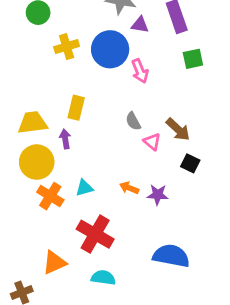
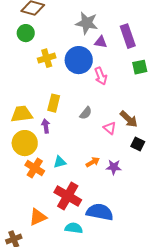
gray semicircle: (133, 121) -> (86, 113), moved, turned -112
orange arrow: (129, 188) -> (93, 162), turned 128
blue semicircle: (171, 256) -> (100, 212), moved

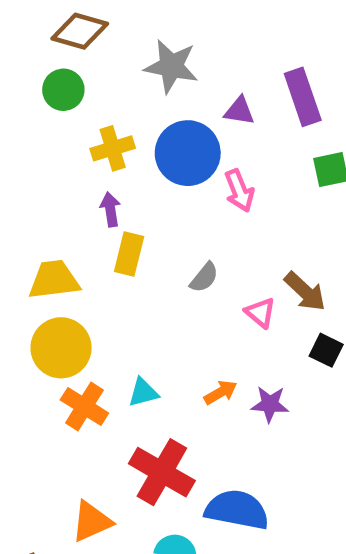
gray star: (87, 23) -> (171, 66), moved
purple arrow: (46, 126) -> (110, 209), moved

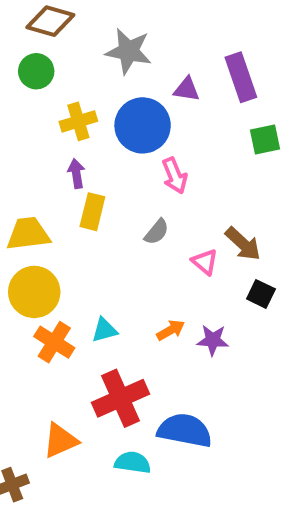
pink arrow: (239, 191) -> (175, 176), moved
red cross: (162, 472) -> (120, 398), turned 36

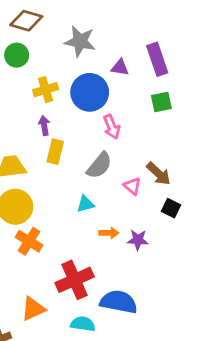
green square: (265, 139) -> (161, 102), moved
gray semicircle: (157, 232) -> (99, 165), size x1.5
cyan triangle: (104, 330) -> (86, 204), moved
orange arrow: (171, 330) -> (109, 233), turned 30

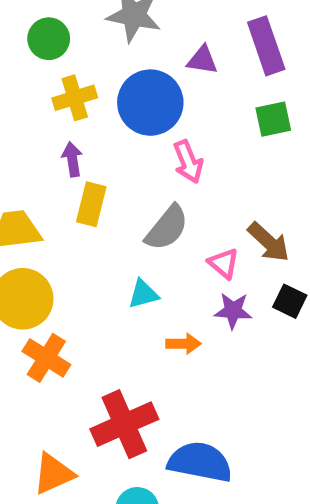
green circle: (17, 55) -> (49, 39), moved
purple star: (138, 240) -> (233, 311), moved

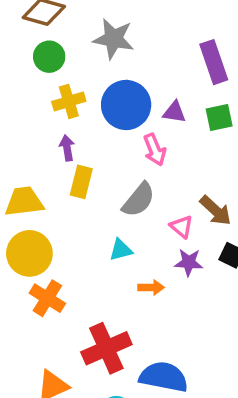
purple triangle: (202, 60) -> (174, 112), moved

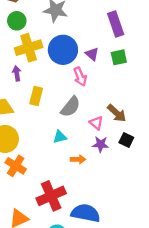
yellow cross: (69, 101) -> (29, 48), size x1.4
purple triangle: (174, 112) -> (92, 54), turned 32
purple arrow: (67, 148) -> (17, 73), moved

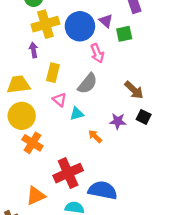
purple triangle: (92, 54) -> (106, 21), moved
green square: (119, 57) -> (124, 34), moved
pink triangle: (96, 123) -> (59, 100), moved
orange arrow: (78, 159) -> (95, 136), turned -136

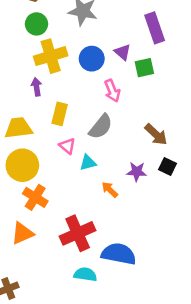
blue circle: (80, 26) -> (92, 59), size x0.7
orange triangle: (36, 196) -> (22, 233), moved

